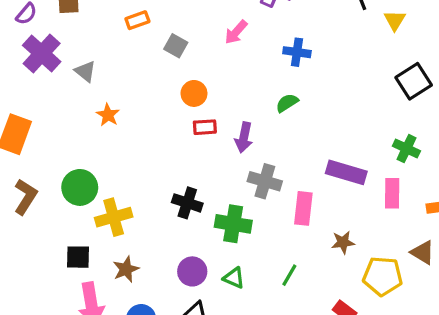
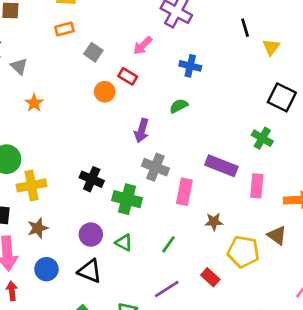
black square: (414, 81) -> (282, 97), turned -36
red rectangle: (205, 127) -> (128, 76), moved, turned 30
green cross: (406, 149) -> (262, 138), moved

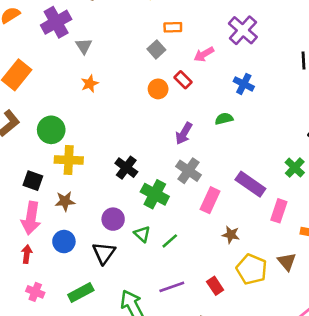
orange rectangle: (64, 29) -> (173, 27), moved
green line: (168, 244) -> (170, 241), moved
black triangle: (90, 271) -> (104, 253), turned 30

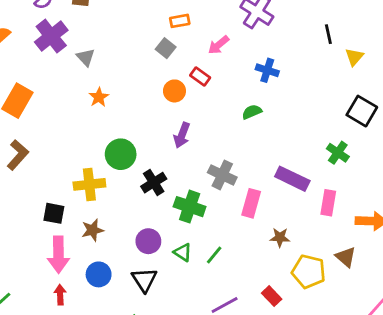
green circle: (51, 130) -> (121, 154), moved
purple arrow: (184, 133) -> (182, 135), moved
black cross: (126, 168) -> (154, 183), turned 30

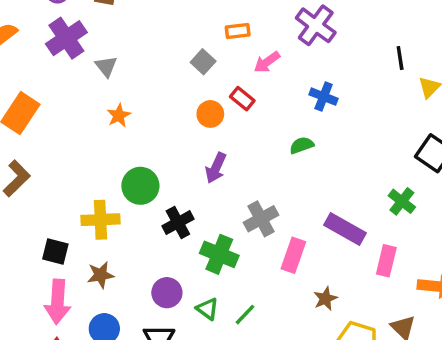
orange rectangle: (180, 21) -> (238, 31), moved
gray cross: (222, 175) -> (261, 219), turned 32
brown star: (280, 237) -> (325, 299), turned -30

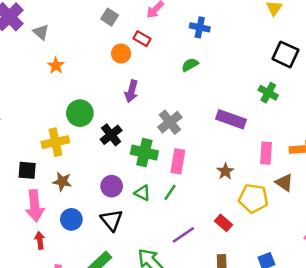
pink rectangle: (293, 255) -> (178, 161), moved
pink rectangle: (386, 261) -> (266, 153), moved
brown star: (101, 275) -> (62, 182), turned 30

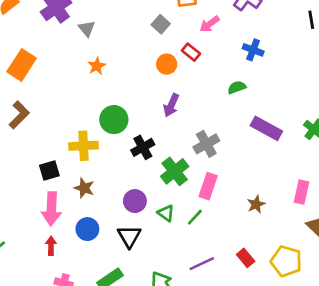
purple rectangle: (231, 119) -> (266, 128), moved
green cross: (144, 153) -> (175, 171), turned 30
black square: (27, 170) -> (49, 170), turned -30
yellow pentagon: (253, 198) -> (286, 261), moved

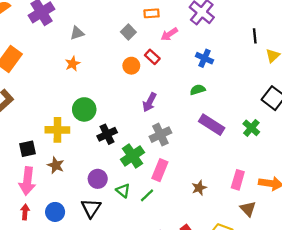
gray triangle: (87, 29) -> (77, 33), moved, turned 48
green semicircle: (237, 87) -> (198, 90), moved
purple arrow: (171, 105) -> (150, 102), moved
blue circle: (87, 229) -> (55, 212), moved

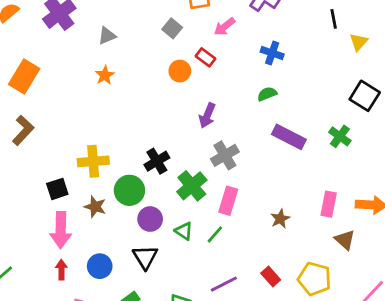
green circle: (84, 109) -> (129, 190), moved

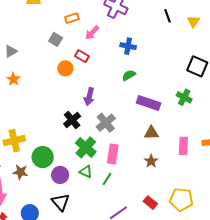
yellow triangle: (359, 42) -> (193, 22), moved
black cross: (157, 161) -> (72, 120), moved
green triangle: (184, 231) -> (86, 172), moved
brown triangle: (345, 240) -> (151, 133), moved, turned -35

